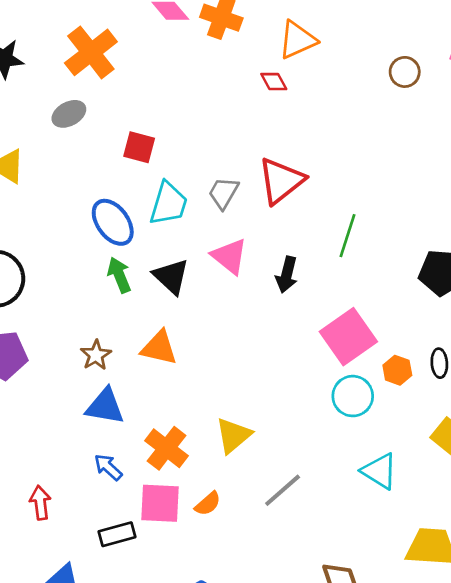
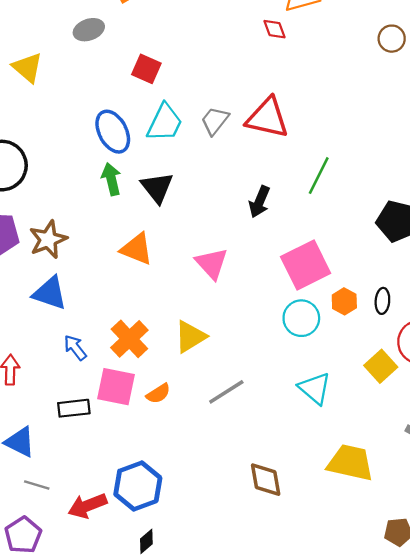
red triangle: (281, 181) -> (267, 118), turned 42
pink triangle: (230, 256) -> (212, 263), moved
brown star: (96, 355) -> (48, 239), moved, size x1.4
blue triangle: (105, 406) -> (50, 293), moved

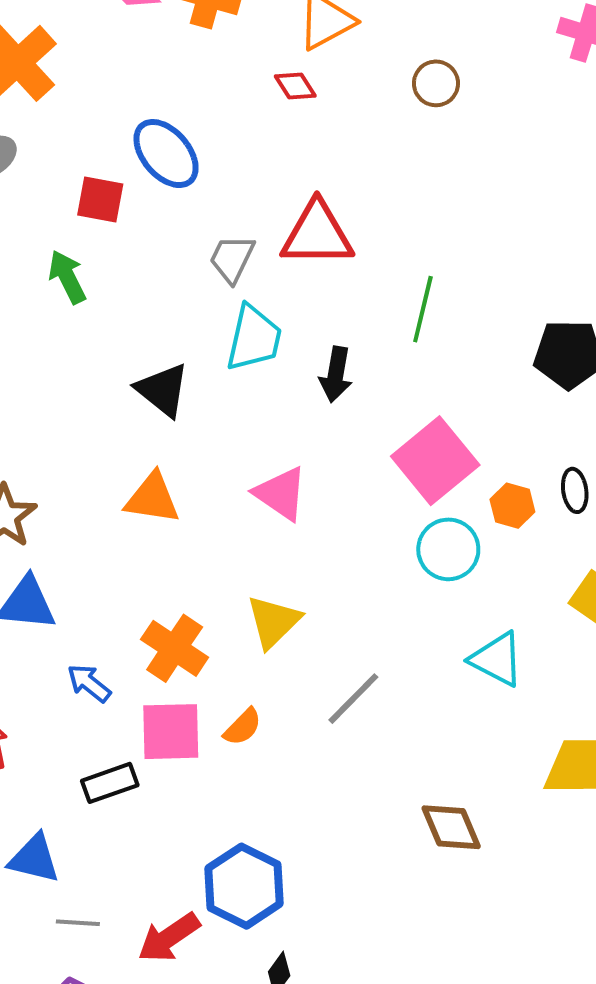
brown circle: (392, 39) -> (436, 83), moved
cyan trapezoid: (165, 123) -> (254, 338), moved
blue ellipse: (113, 132) -> (166, 154), moved
green arrow: (111, 179) -> (67, 277), moved

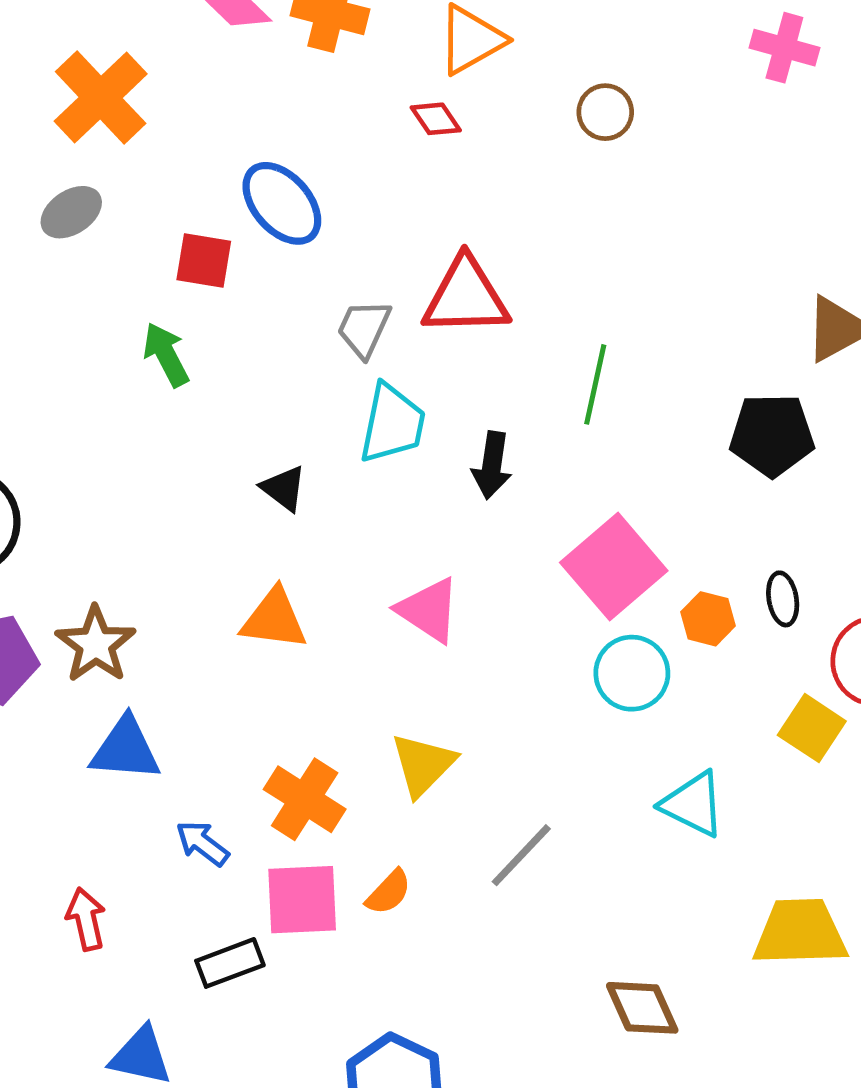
black triangle: (163, 390) -> (284, 488), size x0.7

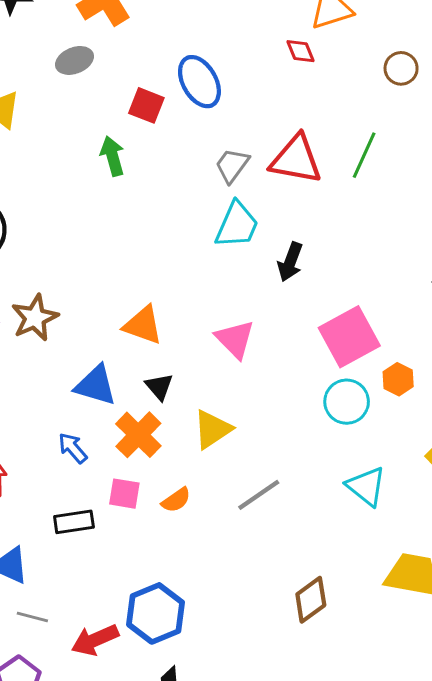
green line: (595, 384) -> (364, 155), moved
black triangle: (284, 488) -> (159, 387), moved
blue triangle: (125, 749) -> (96, 385), moved
pink square: (302, 900) -> (124, 494), size x0.7
brown diamond: (642, 1008) -> (311, 600), turned 66

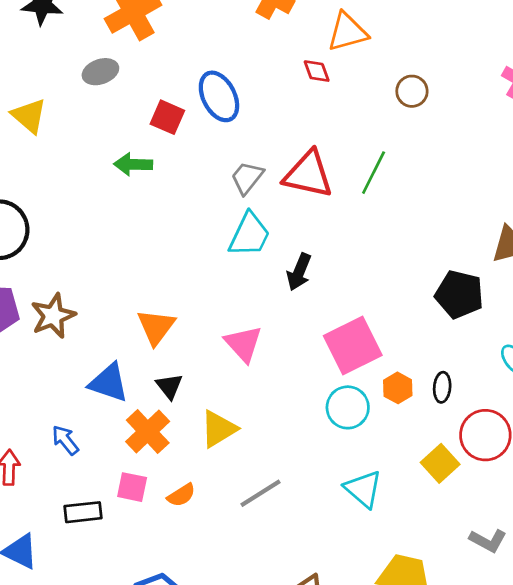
green arrow: (112, 156) -> (133, 164), turned -75
orange triangle: (143, 325) -> (156, 327), turned 45
blue arrow: (73, 448) -> (65, 440), moved

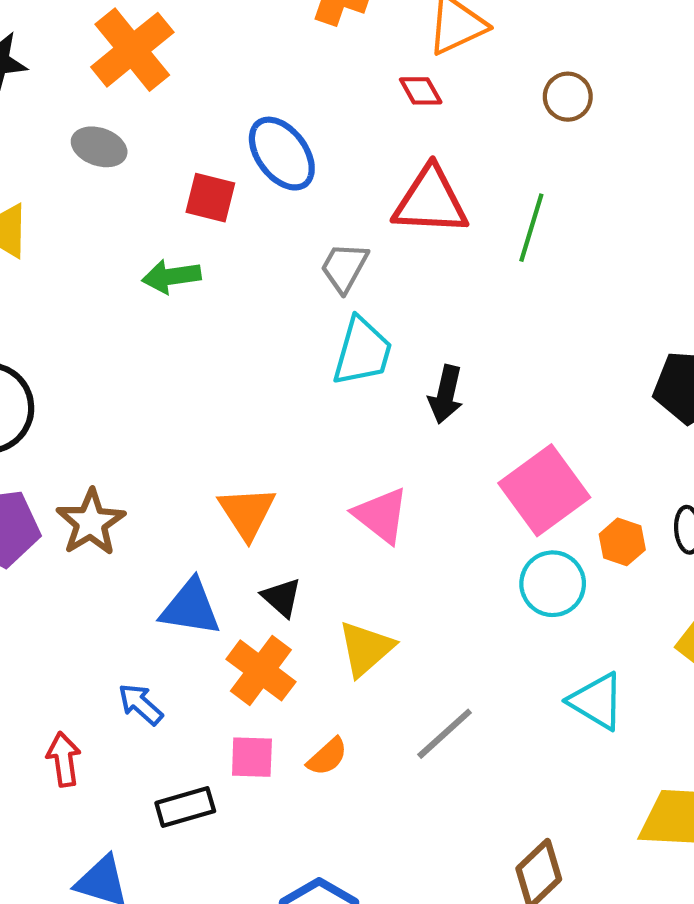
gray ellipse: (100, 72) -> (99, 147), turned 48
red triangle: (308, 174) -> (431, 201), moved

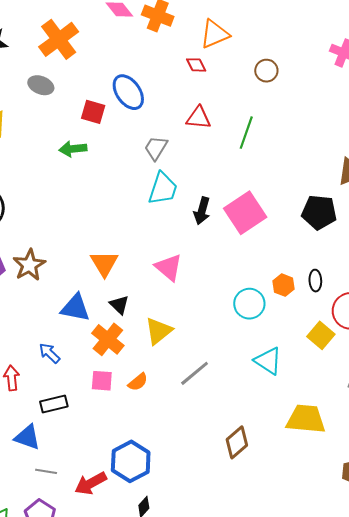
red triangle: (431, 201) -> (199, 118), size x0.7
pink square: (544, 490) -> (245, 213), moved
black rectangle: (185, 807) -> (54, 404), moved

